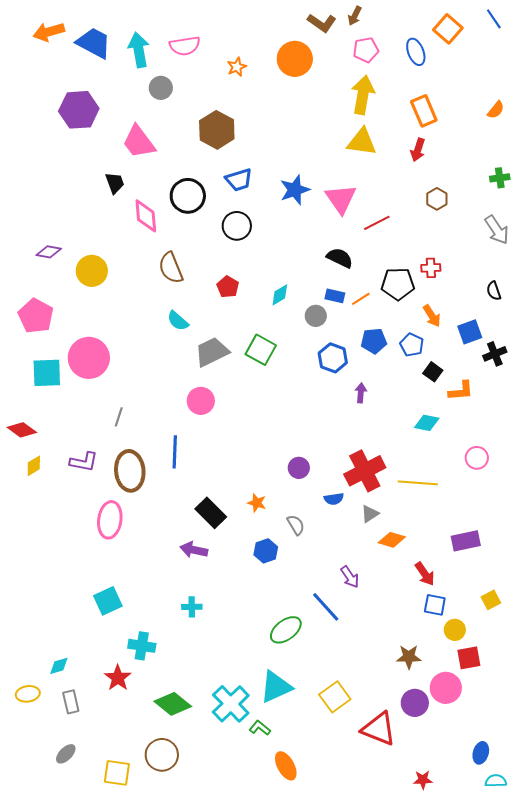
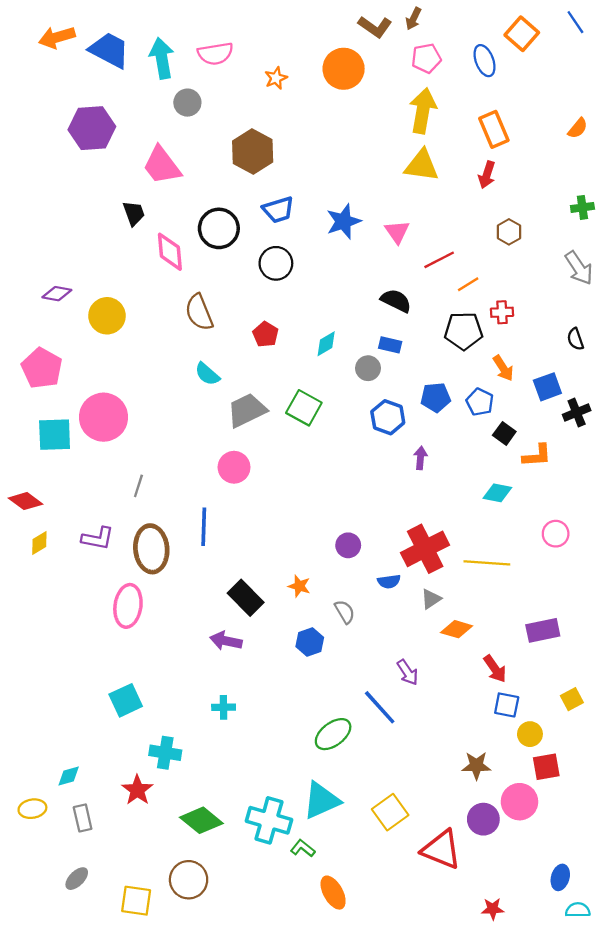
pink triangle: (341, 199) -> (397, 232), size x0.7
orange line: (361, 299) -> (468, 284), moved
cyan cross: (231, 704) -> (269, 820), turned -30

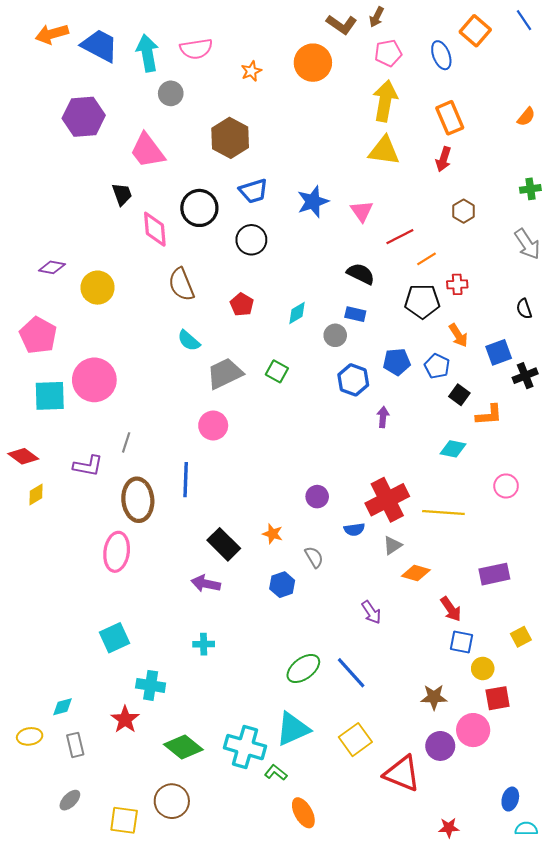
green square: (304, 408) -> (277, 371), size x0.7
purple L-shape: (98, 538) -> (88, 466), moved
blue line: (380, 707) -> (351, 673), moved

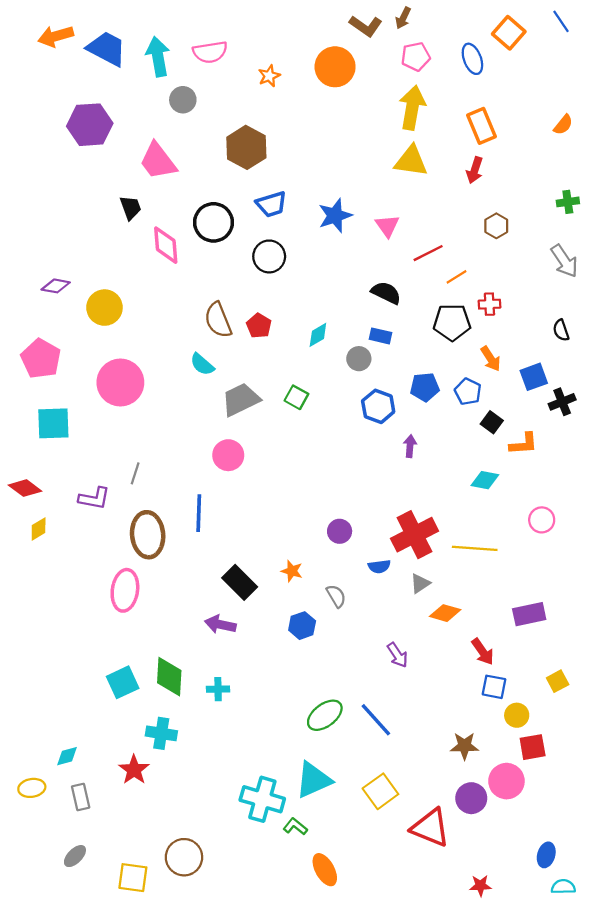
brown semicircle: (181, 284) -> (218, 320), moved
pink circle: (94, 380) -> (120, 383), moved
green diamond: (183, 747) -> (169, 677), moved, turned 54

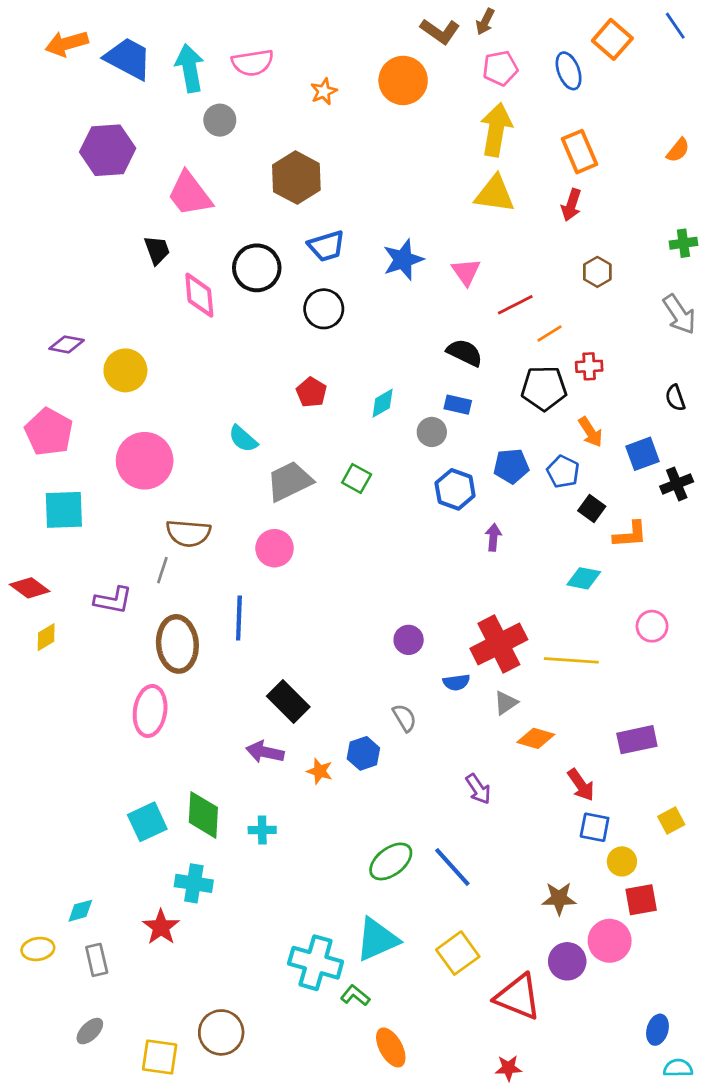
brown semicircle: (218, 320) -> (188, 533), moved, turned -63
orange star: (292, 571) -> (320, 771), moved
red star: (480, 886) -> (508, 1068), moved

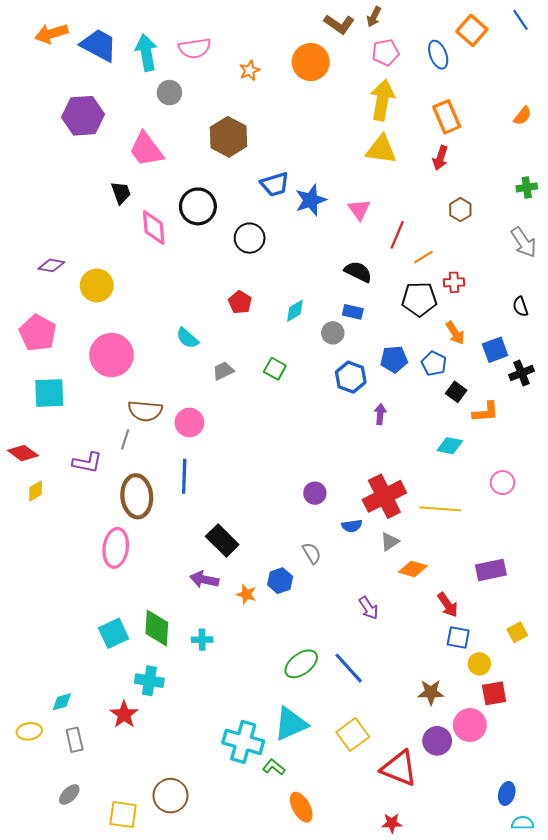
blue trapezoid: (326, 246) -> (275, 184), moved
red line: (515, 305) -> (397, 235), turned -40
gray trapezoid: (290, 481) -> (223, 371), size x0.6
pink circle: (275, 548) -> (189, 422), moved

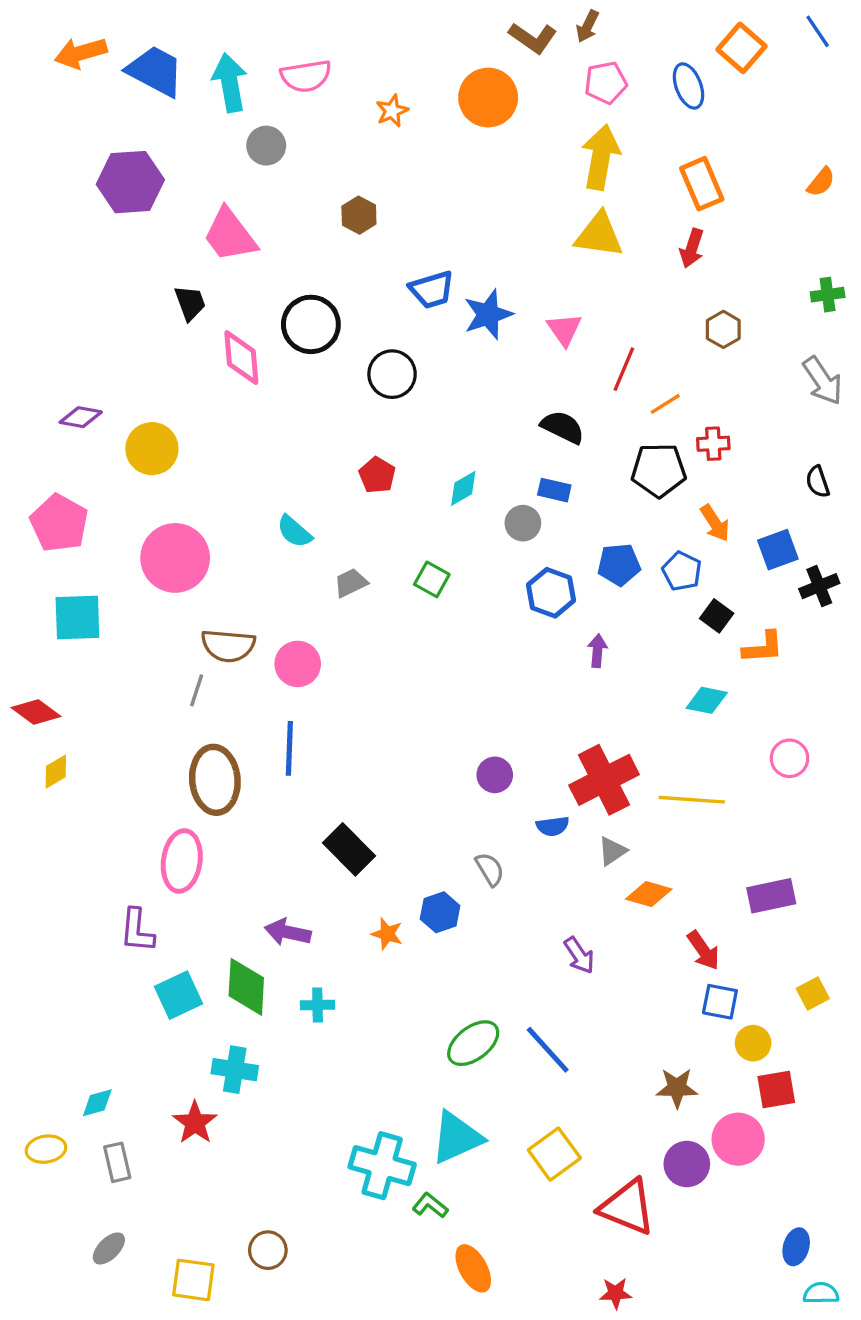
brown hexagon: (228, 137) -> (359, 215), size x0.6
purple L-shape: (87, 463) -> (137, 931), moved, turned 84
purple arrow: (204, 580) -> (288, 932), moved
brown circle: (170, 796) -> (268, 1250), size x0.7

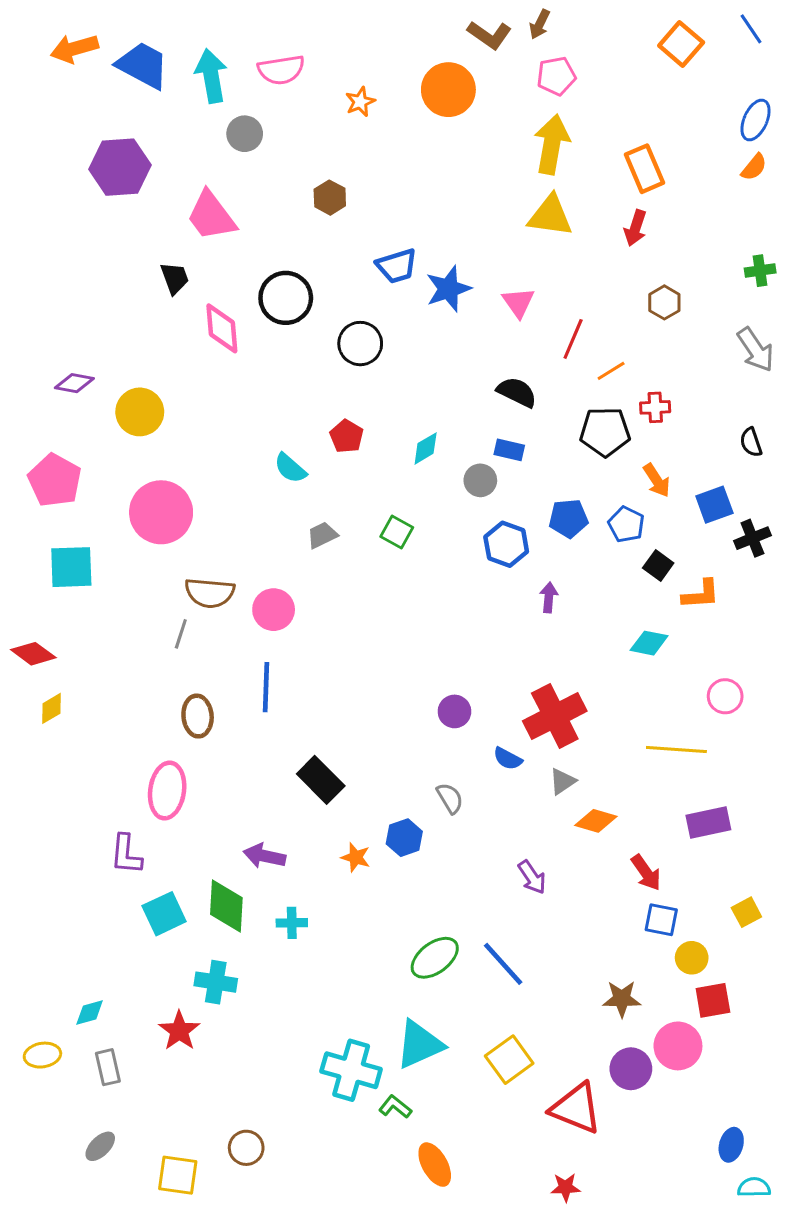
blue ellipse: (688, 86) -> (756, 120), moved, turned 45
cyan semicircle: (294, 531) -> (290, 468), moved
brown ellipse: (215, 780) -> (198, 716), size x0.7
yellow line: (692, 800) -> (676, 749), moved
blue semicircle: (553, 826) -> (508, 759), turned 36

